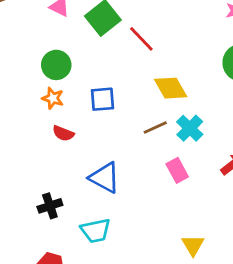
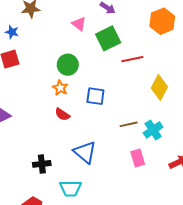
red line: (141, 39) -> (132, 59), turned -70
yellow diamond: (171, 88) -> (159, 87), moved, turned 45

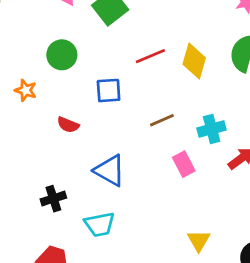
red line: (132, 59) -> (150, 56), moved
orange star: (60, 88) -> (26, 90), moved
cyan cross: (153, 130) -> (212, 129), moved, turned 30

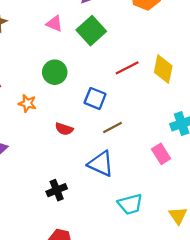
blue square: (109, 90) -> (95, 98), turned 30
brown line: (162, 120) -> (113, 128), moved
cyan trapezoid: (100, 224) -> (130, 204), moved

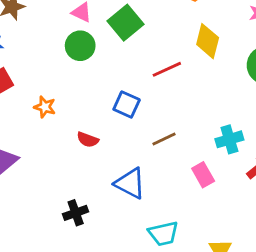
yellow diamond: (163, 69) -> (208, 41), moved
green circle: (55, 72) -> (80, 46), moved
brown line: (113, 128) -> (164, 139), moved

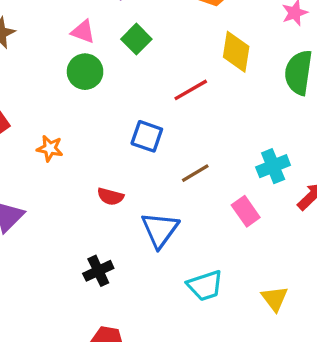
green square: (126, 23) -> (136, 39), size x0.7
red semicircle: (88, 140) -> (110, 196), moved
blue triangle: (130, 183) -> (160, 230), turned 44

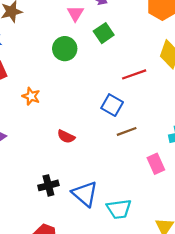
pink triangle: (83, 32) -> (75, 13), moved, turned 30
blue square: (147, 136) -> (112, 105), moved
blue triangle: (160, 230) -> (85, 194), moved, turned -36

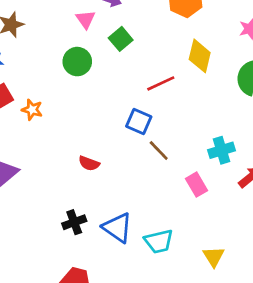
orange star: (31, 96) -> (32, 110), moved
brown line: (127, 131) -> (159, 150), turned 72

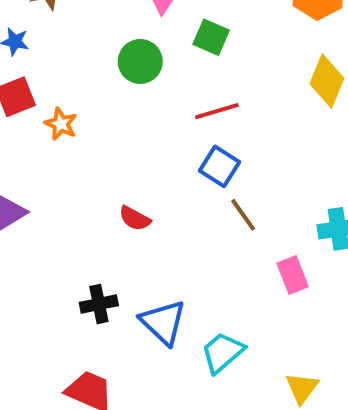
green square: (121, 39) -> (211, 37), turned -35
red line: (161, 83) -> (217, 111), moved
cyan trapezoid: (159, 241) -> (222, 352), turned 144

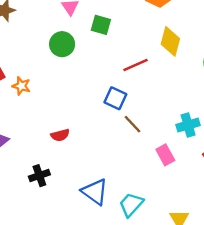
red line: (217, 111) -> (135, 65), moved
red semicircle: (135, 218) -> (60, 135), moved, turned -36
black cross: (99, 304) -> (39, 176), moved

